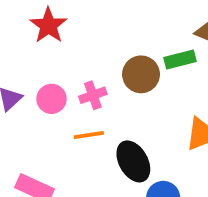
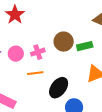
green rectangle: (180, 60) -> (85, 46), moved
black ellipse: (133, 161) -> (59, 88), turned 65

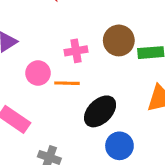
pink circle: (16, 54) -> (38, 73), moved

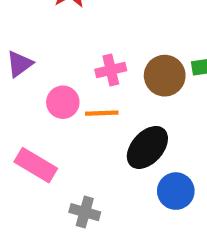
brown circle: (119, 40) -> (165, 76), moved

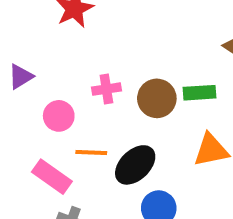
orange line: (102, 113) -> (91, 153), moved
pink rectangle: (36, 165) -> (52, 177), moved

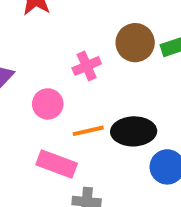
brown circle: (157, 98) -> (135, 43), moved
black ellipse: (135, 165) -> (134, 131), turned 57

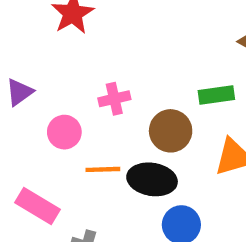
brown circle: (135, 43) -> (171, 131), moved
pink rectangle: (57, 164) -> (37, 206), moved

